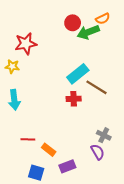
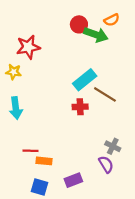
green arrow: (88, 32) -> (96, 35), turned -140
orange rectangle: (49, 150) -> (44, 161), moved, turned -32

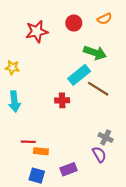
green arrow: (96, 35) -> (95, 53), moved
red star: (28, 47) -> (37, 31), moved
red cross: (80, 107) -> (62, 100), moved

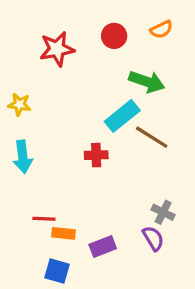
purple rectangle: (68, 169) -> (103, 247), moved

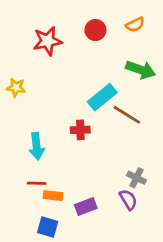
green arrow: (147, 82) -> (141, 70), moved
cyan arrow: (23, 157) -> (37, 146), moved

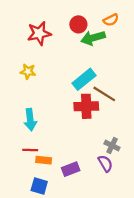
green arrow: (141, 70) -> (93, 38), moved, turned 145
yellow star: (16, 87) -> (28, 72), moved
red cross: (80, 130) -> (86, 106), moved, size x1.5

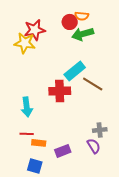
orange semicircle: (111, 20) -> (82, 16), moved, turned 32
yellow star: (28, 72) -> (25, 43), moved, size x1.5
red cross: (86, 106) -> (60, 91), moved
gray cross: (112, 146) -> (100, 130), turned -32

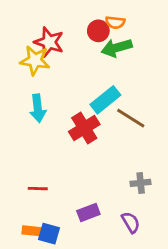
red star: (35, 30) -> (49, 42), turned 30
red cross: (60, 91) -> (84, 128), turned -30
cyan arrow: (27, 107) -> (38, 108), moved
orange rectangle: (39, 143) -> (32, 231), moved
purple semicircle: (94, 146) -> (131, 222), moved

